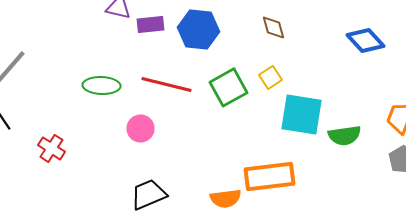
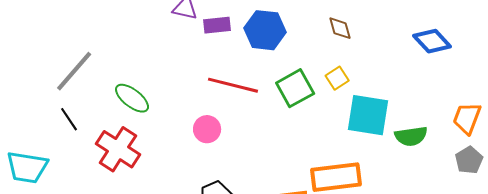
green ellipse: (102, 85) -> (132, 98), moved, turned 36
red cross: (52, 148) -> (118, 149), size x1.6

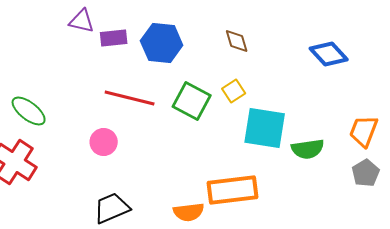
green square: (295, 88) -> (192, 101), turned -33

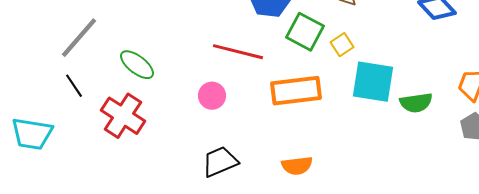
green square: (192, 101) -> (305, 32), moved
orange rectangle: (233, 190) -> (296, 91), moved

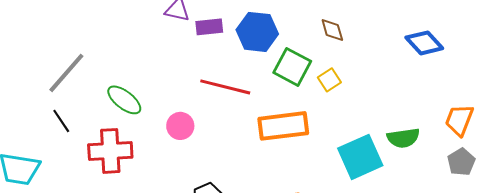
cyan square: (373, 82) -> (360, 157), moved, turned -33
pink circle: (212, 96) -> (180, 126), moved
red cross: (123, 116) -> (110, 151), turned -36

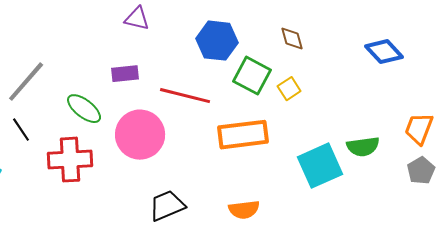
purple rectangle: (209, 27) -> (125, 74), moved
pink circle: (180, 126) -> (140, 135), size x1.8

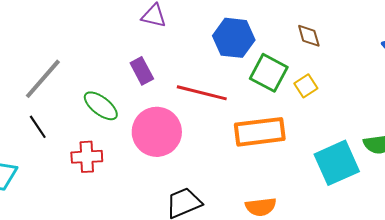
purple rectangle: (125, 74) -> (142, 71), turned 68
red cross: (70, 160) -> (87, 157), size x0.7

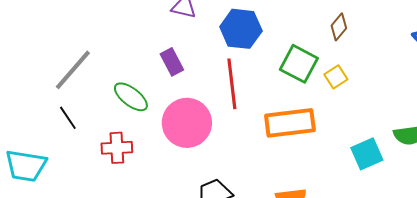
brown diamond: (309, 36) -> (339, 27), turned 56
blue hexagon: (234, 38) -> (241, 29), moved
red line: (202, 93) -> (232, 84), turned 69
cyan square: (337, 163) -> (367, 154), size x0.7

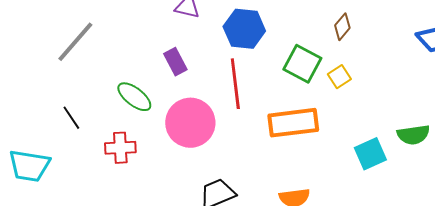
gray line: (73, 70) -> (75, 42), moved

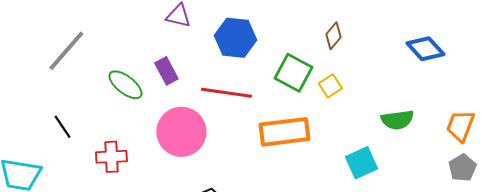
red line: (235, 84) -> (226, 93), turned -75
green ellipse: (134, 97) -> (125, 85), moved
green semicircle: (413, 135) -> (397, 120), moved

